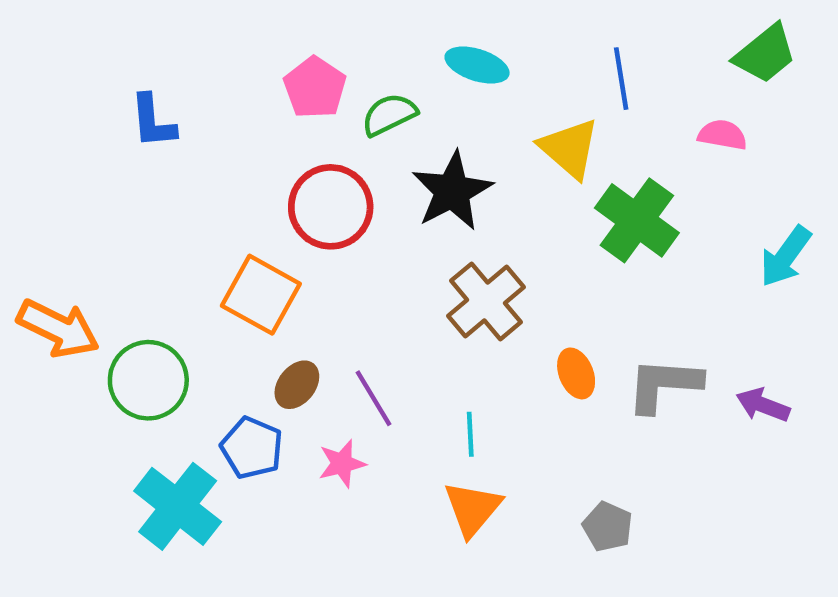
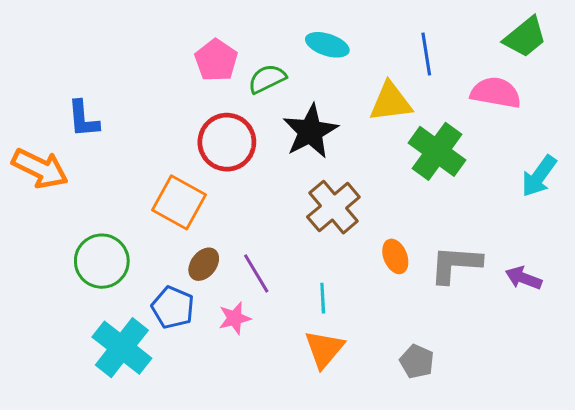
blue L-shape: (153, 121) -> (83, 119), moved
pink semicircle: (722, 135) -> (496, 93), size x1.5
yellow triangle: (569, 148) -> (391, 102), turned -48
orange arrow: (58, 328) -> (40, 168), moved

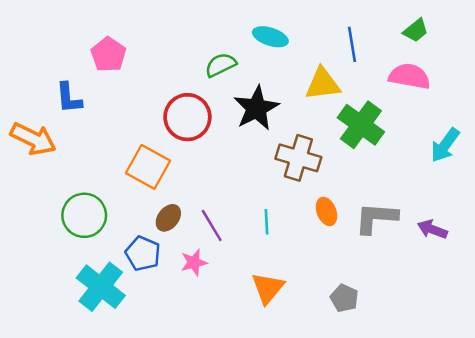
green trapezoid: (525, 37) -> (416, 30), moved, size x0.7
pink pentagon: (216, 60) -> (108, 55), moved
brown cross: (333, 207) -> (298, 158), moved, turned -33
cyan line: (323, 298) -> (267, 222), moved

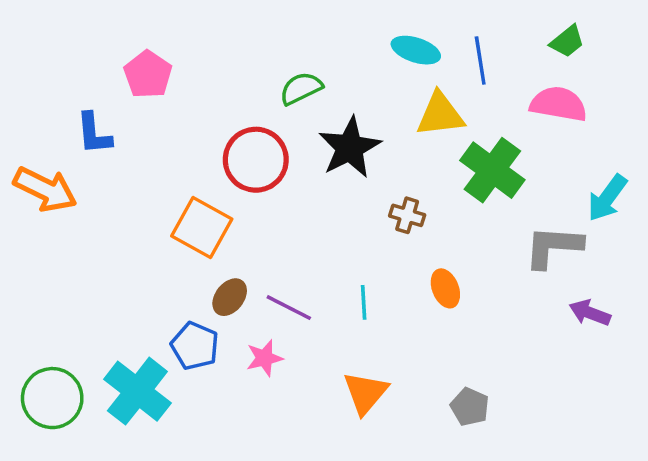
cyan ellipse: (270, 37) -> (416, 50), moved
brown cross: (298, 158) -> (407, 215), size x0.6
green circle: (84, 215) -> (52, 398), moved
gray L-shape: (376, 218) -> (553, 247), moved
purple line: (212, 225) -> (289, 308), turned -32

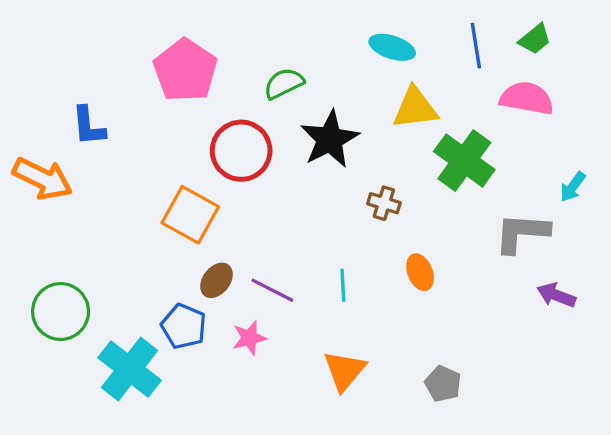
blue line: (480, 61) -> (476, 46), moved
pink pentagon: (148, 74) -> (185, 70), moved, size x1.4
cyan arrow: (607, 198) -> (573, 187), size x0.7
green circle: (52, 398) -> (61, 312), moved

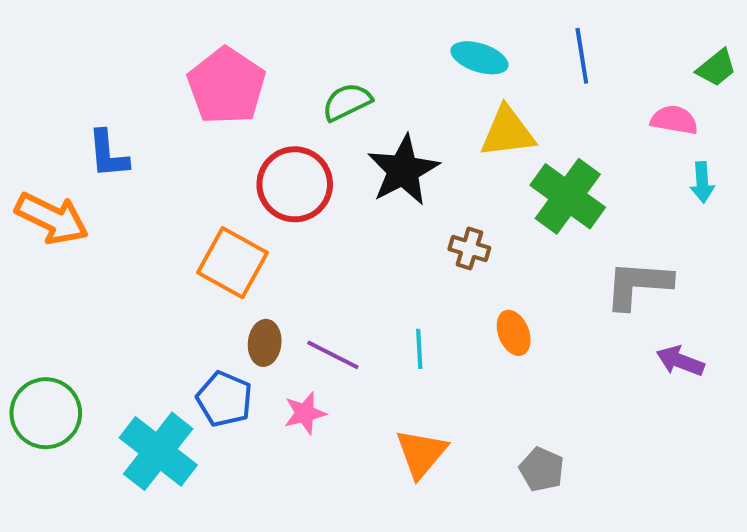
green trapezoid: (535, 39) -> (716, 68), moved
pink semicircle: (527, 98) -> (674, 120), moved, size x0.7
cyan arrow: (573, 187) -> (702, 182), moved, turned -40
brown ellipse: (216, 280) -> (265, 343), turned -32
green circle: (61, 312) -> (46, 413), moved

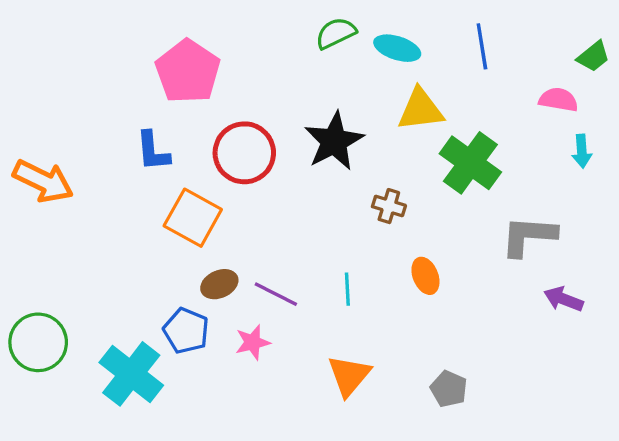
green semicircle: (347, 102) -> (336, 33), moved
blue L-shape: (108, 154) -> (153, 151), moved
brown ellipse: (265, 343) -> (219, 284), turned 60

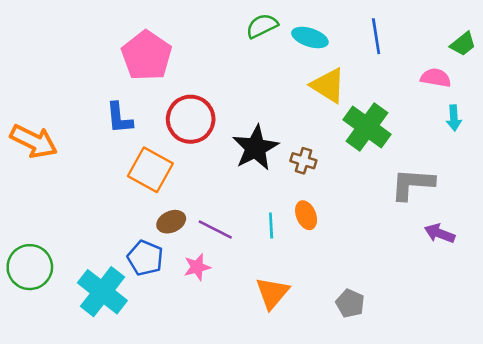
yellow triangle: (420, 110) -> (328, 85), turned 39
black star: (334, 141) -> (255, 148), moved
orange ellipse: (425, 276) -> (306, 215), moved

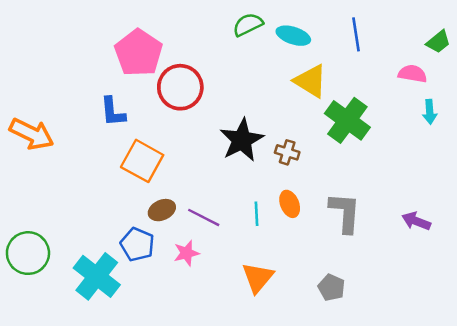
red circle: (191, 119) -> (180, 87), moved
gray L-shape: (412, 184) -> (345, 213), moved, turned 90

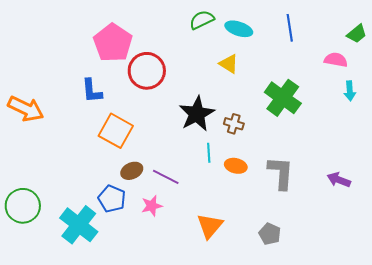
yellow triangle: (311, 81) -> (229, 64), moved, size x0.7
orange ellipse: (290, 204) -> (236, 166), turned -55
cyan line: (256, 214) -> (209, 153), moved

